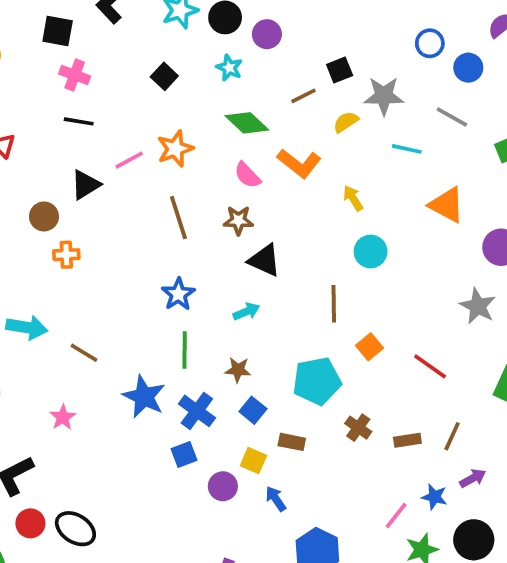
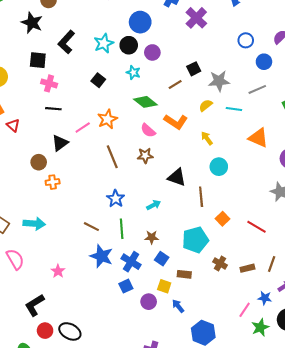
blue circle: (430, 43) -> (246, 40), moved
gray line: (452, 117) -> (257, 89), turned -48
yellow semicircle: (346, 122) -> (206, 105), moved
black triangle: (265, 260) -> (177, 177), moved
brown line: (84, 353) -> (91, 227), moved

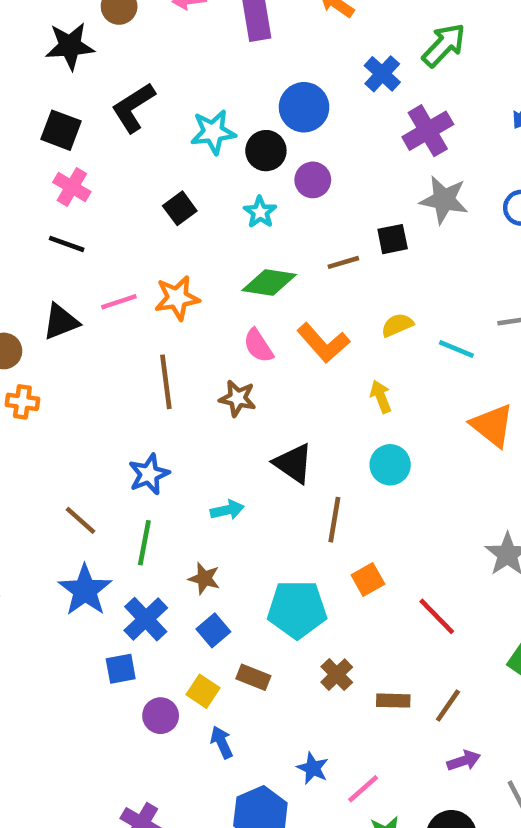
black star: (32, 23) -> (70, 46), turned 30
gray star: (219, 81) -> (444, 200), moved
green diamond: (145, 102) -> (269, 283), turned -45
blue star: (265, 298) -> (313, 768), moved

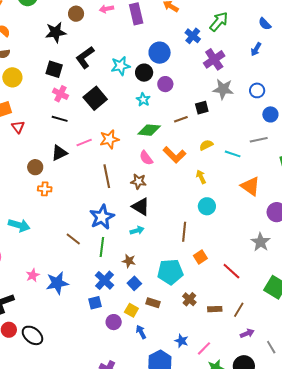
black square: (180, 208) -> (95, 98), moved, size x1.6
black triangle: (293, 463) -> (141, 207), moved
blue star: (149, 474) -> (102, 217), size x1.4
blue star: (85, 590) -> (57, 283), moved, turned 30

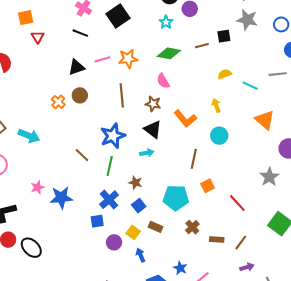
orange L-shape: (174, 155) -> (185, 119), moved
brown circle: (35, 167) -> (80, 95), moved
orange cross: (45, 189) -> (58, 102), turned 32

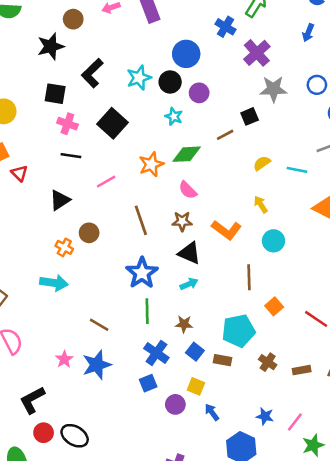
orange star: (128, 59) -> (151, 164), moved
black triangle: (76, 67) -> (60, 200), moved
cyan arrow: (29, 136) -> (54, 283), moved
brown line: (82, 155) -> (99, 325), moved
brown rectangle: (156, 227) -> (222, 360), moved

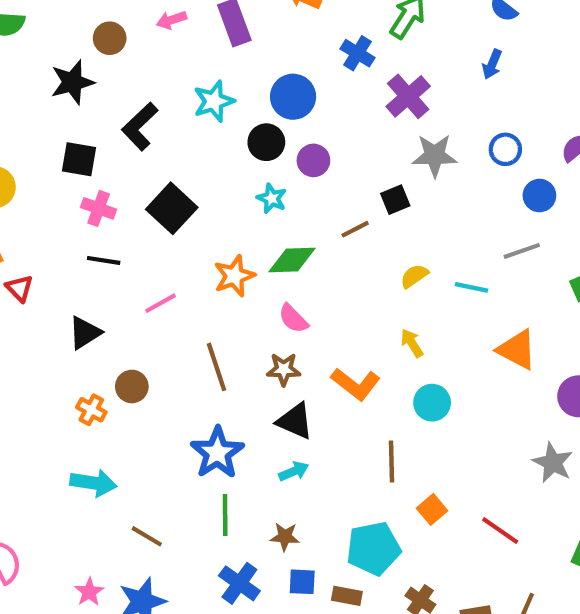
cyan star: (139, 78) -> (214, 101), moved
cyan arrow: (54, 283) -> (93, 483), moved
blue square: (195, 352) -> (302, 582), turned -36

